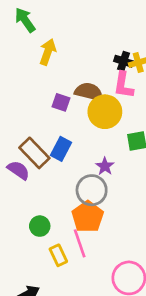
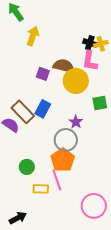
yellow rectangle: (58, 255) -> (41, 189), turned -63

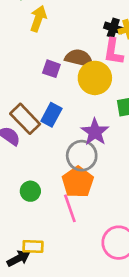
purple star: (76, 122) -> (95, 132), size x1.5
yellow rectangle: (41, 189) -> (33, 247), moved

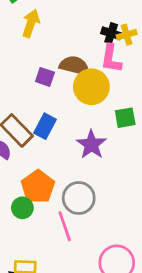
gray circle: (82, 156) -> (79, 198), moved
orange pentagon: (78, 182) -> (38, 187), moved

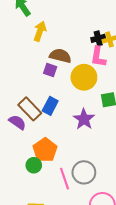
black cross: (111, 33) -> (98, 38), turned -32
brown semicircle: (74, 66) -> (60, 56), moved
gray circle: (79, 198) -> (84, 172), moved

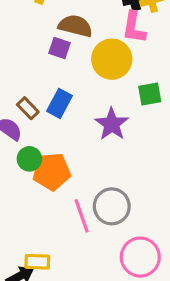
brown rectangle: (30, 109) -> (28, 108), size x0.6
orange pentagon: (45, 150) -> (52, 172), turned 30
green circle: (34, 165) -> (29, 159), moved

